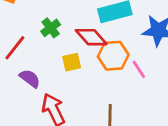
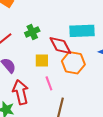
pink line: (139, 69) -> (49, 83), moved

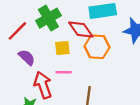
green cross: (32, 32) -> (48, 18), size x1.5
pink line: (49, 83) -> (64, 72), moved, turned -64

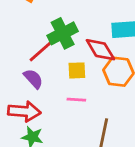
red line: (17, 31) -> (41, 51), moved
red arrow: (43, 85) -> (24, 111), moved, turned 110

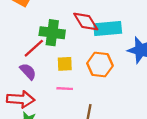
green cross: (63, 33) -> (52, 33), turned 35
red diamond: (100, 50) -> (86, 21), moved

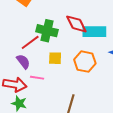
pink line: (65, 89) -> (37, 78), moved

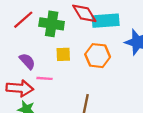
red line: (30, 42) -> (23, 20), moved

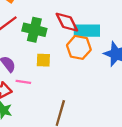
orange hexagon: (98, 56) -> (79, 47), moved

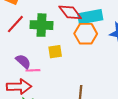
pink line: (23, 82) -> (33, 70), moved

